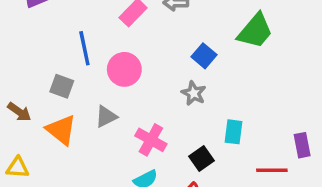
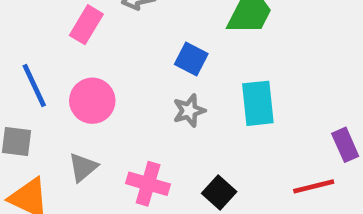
gray star: (194, 93) -> (189, 111), turned -30
cyan rectangle: (234, 132) -> (258, 103), moved, size x1.4

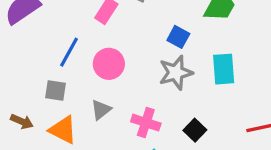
blue line: (34, 85) -> (69, 52), turned 52
gray star: (189, 111) -> (176, 73), size x1.5

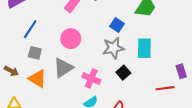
blue line: (69, 52) -> (30, 29), moved
gray triangle: (101, 110) -> (63, 68), size x1.5
black square: (195, 130) -> (123, 73), moved

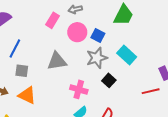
pink circle: (71, 39) -> (77, 32), moved
cyan rectangle: (144, 48) -> (127, 55), turned -42
gray triangle: (63, 68) -> (57, 61), moved, turned 30

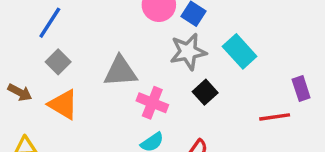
gray triangle: (57, 61) -> (120, 71), moved
gray square: (22, 71) -> (58, 62), turned 32

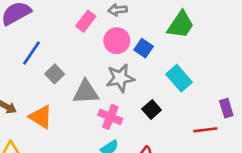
gray star: (188, 52) -> (120, 78), moved
gray square: (58, 62) -> (55, 74), moved

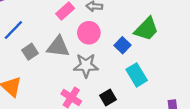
blue square: (144, 48) -> (122, 45), moved
gray triangle: (86, 92) -> (58, 47), moved

